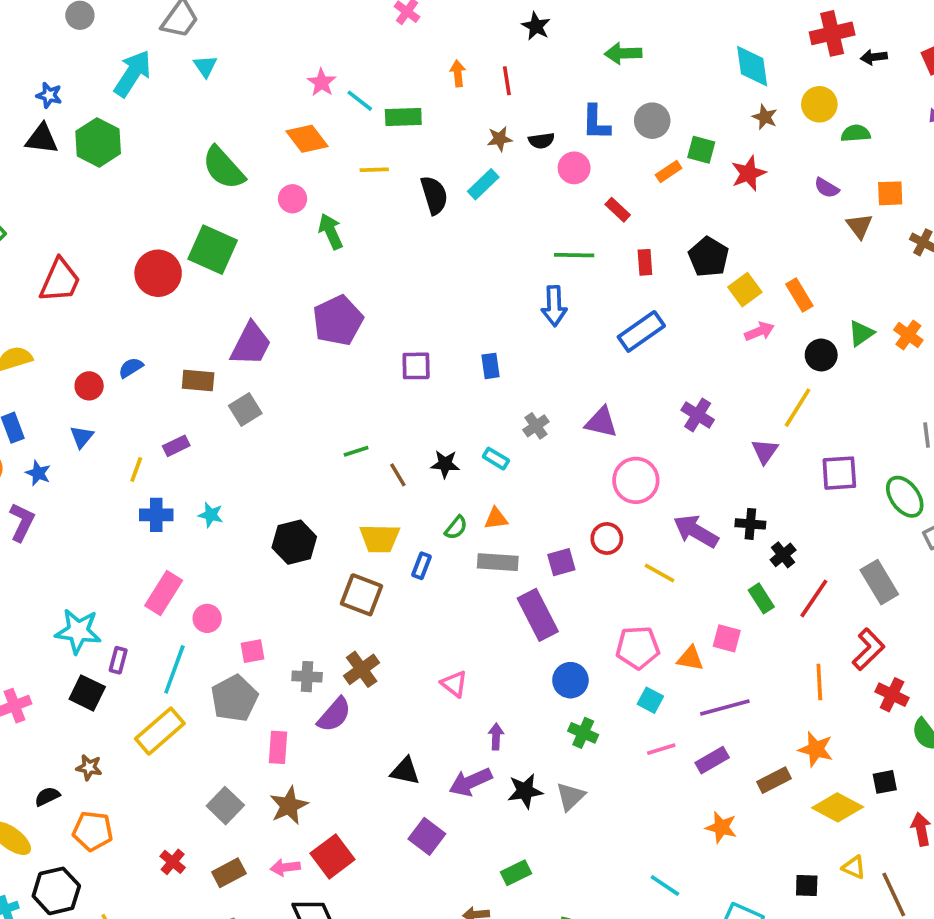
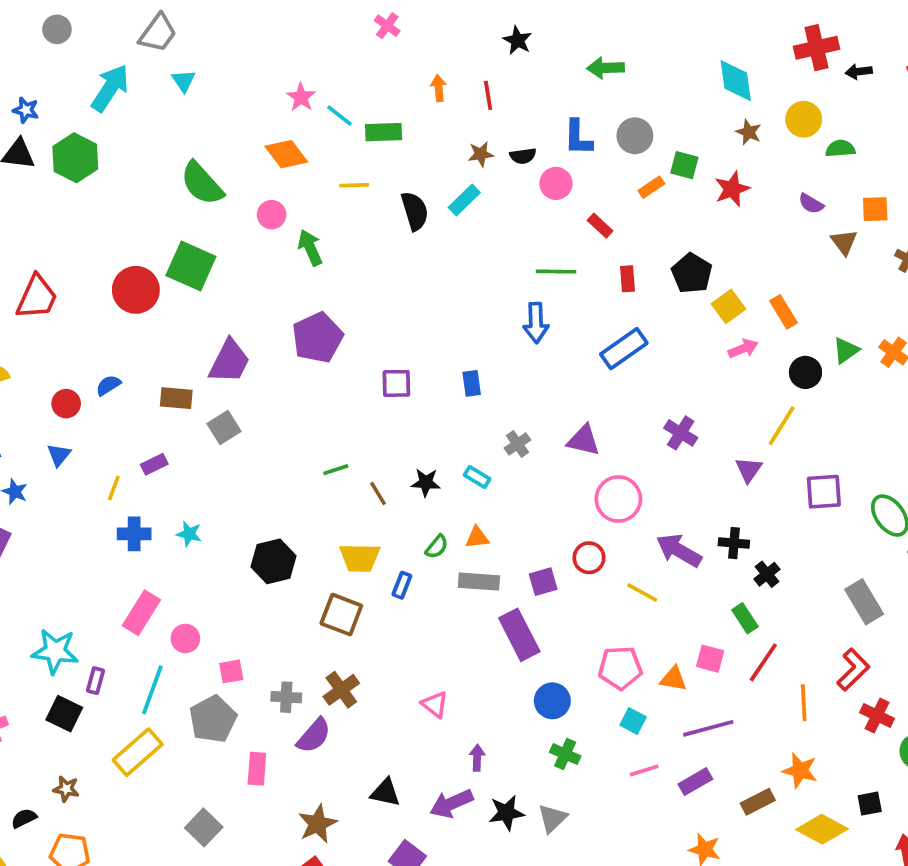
red line: (814, 598) -> (763, 662), moved
brown star: (289, 806) -> (317, 824), moved

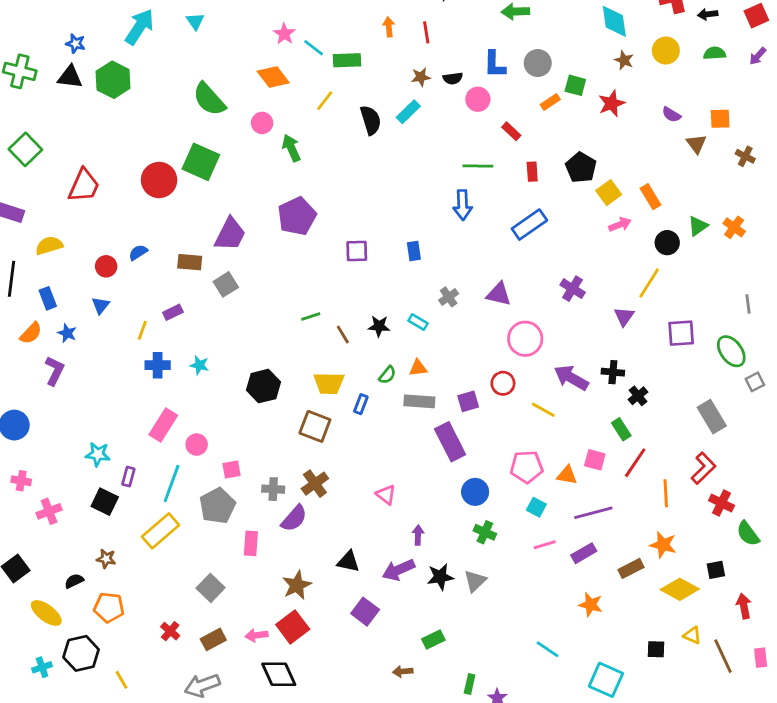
green semicircle: (840, 149) -> (715, 53), moved
yellow line: (354, 185) -> (325, 101), turned -50
cyan star: (55, 651) -> (98, 454), size x0.7

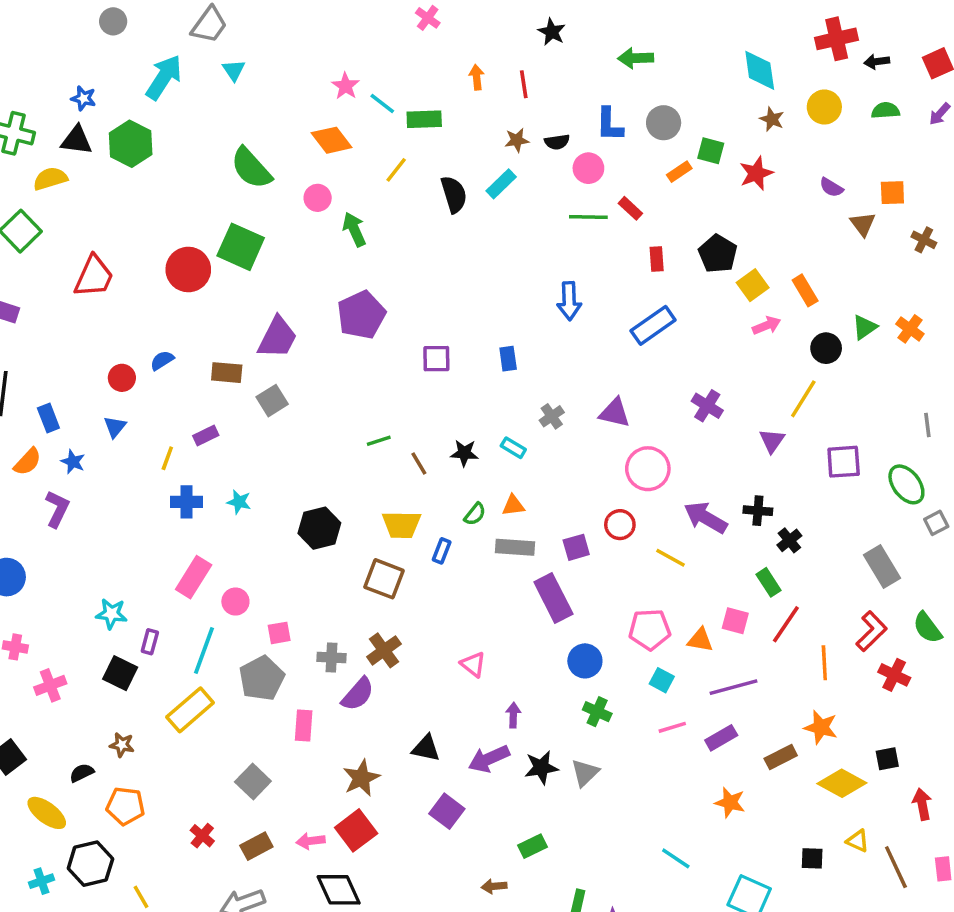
green line: (478, 166) -> (588, 217), moved
yellow semicircle: (49, 245) -> (50, 179), moved
green semicircle: (748, 534) -> (927, 628), moved

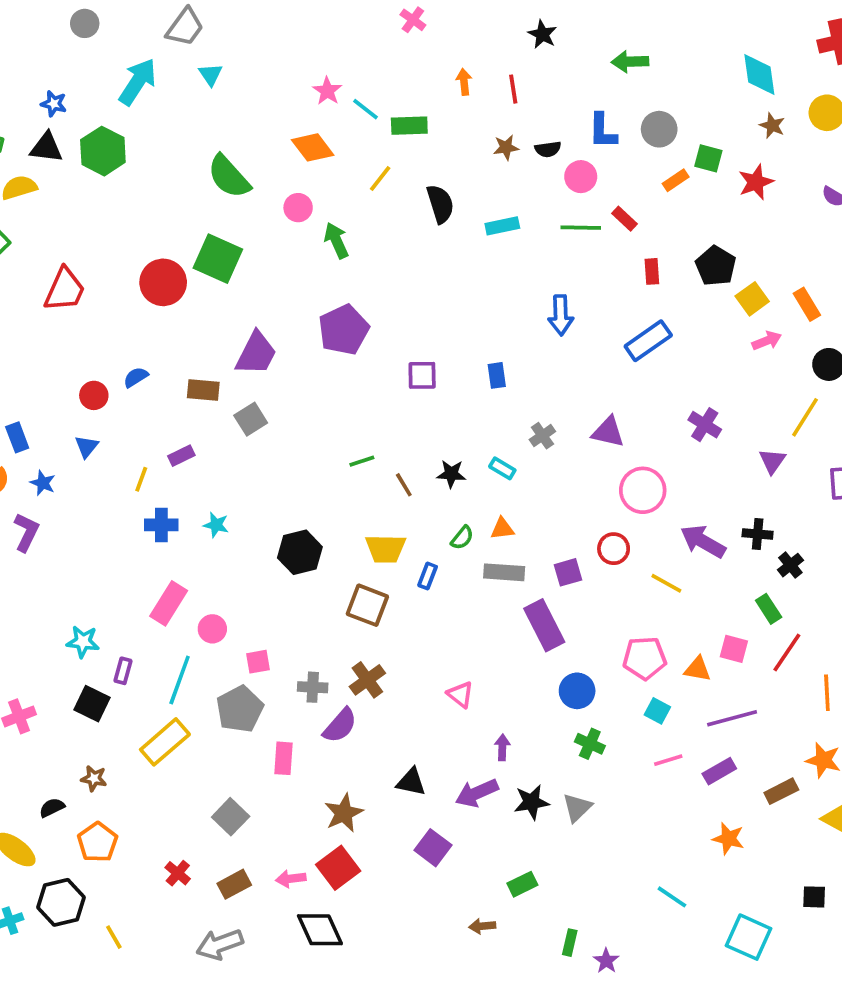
cyan rectangle: (501, 184) -> (502, 226), moved, turned 32
orange pentagon: (125, 806) -> (97, 842), turned 30

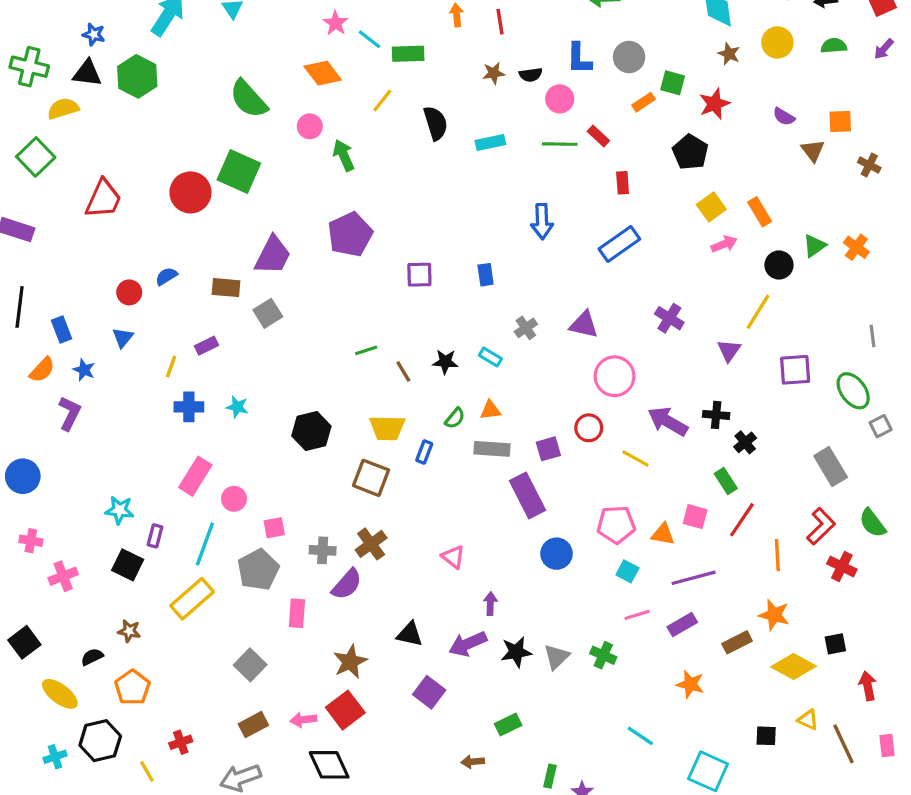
black pentagon: (716, 266) -> (690, 152), moved
green cross: (590, 744) -> (603, 655), moved
red cross: (178, 873) -> (181, 742), moved, turned 30

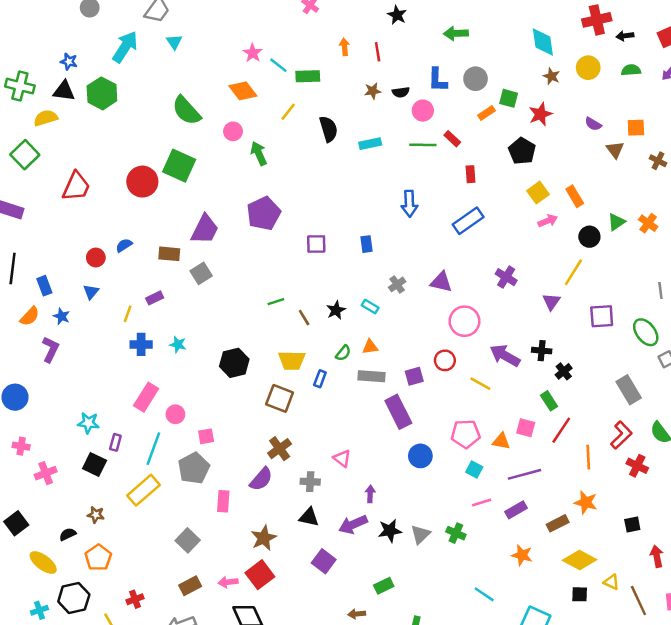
black star: (445, 362) -> (336, 310), turned -30
gray cross: (323, 550) -> (310, 482), moved
yellow diamond: (794, 666) -> (580, 560), moved

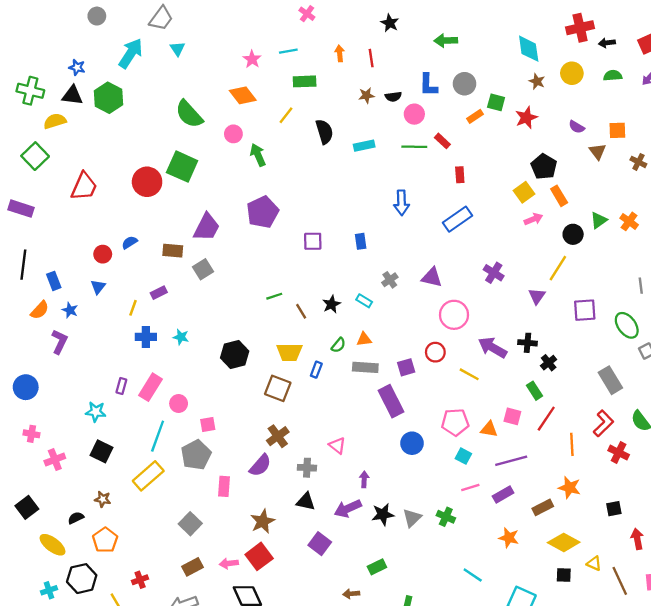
cyan line: (278, 65) -> (288, 51), moved, turned -48
black pentagon: (522, 151) -> (544, 167), moved
purple rectangle: (115, 442) -> (121, 386), moved

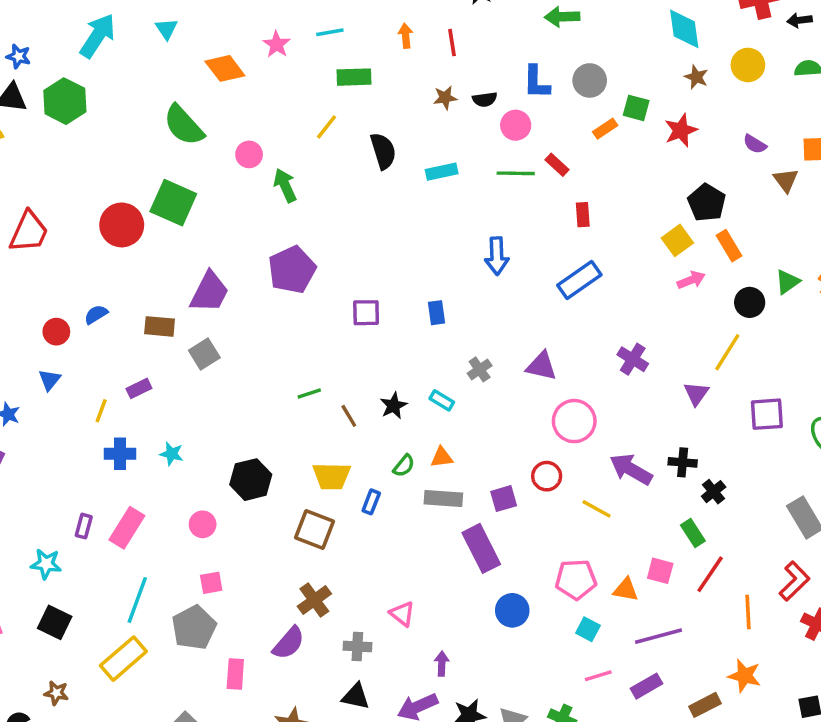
orange diamond: (243, 95) -> (225, 68), moved
pink circle: (179, 404) -> (203, 524), moved

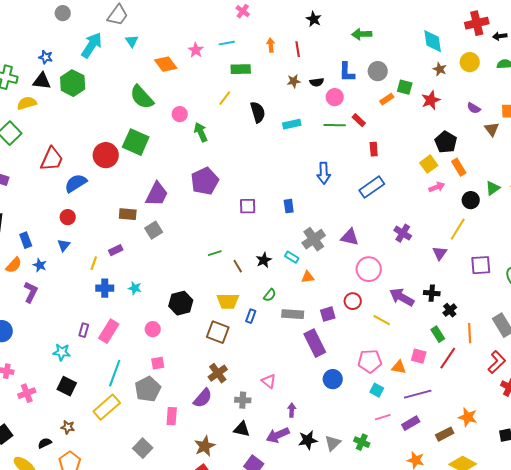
blue semicircle: (96, 314) -> (76, 183), moved, size x1.6
gray cross: (480, 369) -> (314, 239), size x1.6
orange triangle: (442, 457) -> (308, 277), moved
orange line: (748, 612) -> (470, 333), moved

